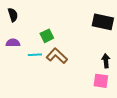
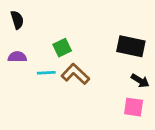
black rectangle: (103, 22) -> (131, 46), moved
black arrow: (106, 61) -> (140, 81), turned 128

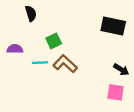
black semicircle: (17, 20) -> (31, 13), moved
black rectangle: (131, 46) -> (113, 26), moved

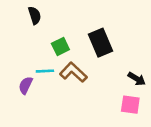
black rectangle: (113, 26) -> (101, 43), moved, turned 55
purple semicircle: (15, 49) -> (26, 85), moved, turned -63

